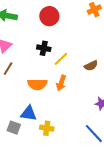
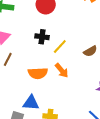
orange arrow: (61, 83) -> (62, 70), turned -56

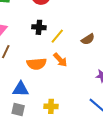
blue triangle: (31, 103) -> (21, 89), moved

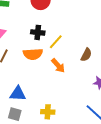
brown semicircle: (88, 39) -> (86, 55), moved, turned -32
orange semicircle: (37, 64) -> (33, 54), moved

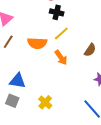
black cross: (38, 32) -> (57, 12), moved
yellow cross: (48, 112) -> (45, 102), turned 32

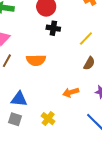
yellow line: (61, 34) -> (86, 38), moved
orange arrow: (61, 58) -> (71, 92), moved, turned 112

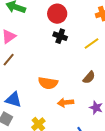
yellow line: (86, 38) -> (92, 43), moved
orange semicircle: (36, 60) -> (48, 83), moved

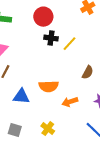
yellow line: (92, 43) -> (69, 44), moved
blue triangle: (13, 100) -> (21, 96), moved

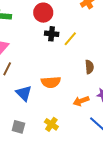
brown semicircle: (88, 72) -> (89, 67), turned -32
blue triangle: (21, 96) -> (24, 93), turned 42
orange arrow: (70, 102) -> (81, 101), moved

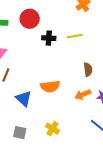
red circle: (43, 13) -> (30, 19), moved
yellow line: (70, 39) -> (75, 36), moved, turned 42
orange arrow: (81, 101) -> (83, 95), moved

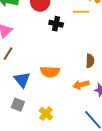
yellow line: (75, 36) -> (81, 12), moved
gray square: (20, 133) -> (18, 105), moved

